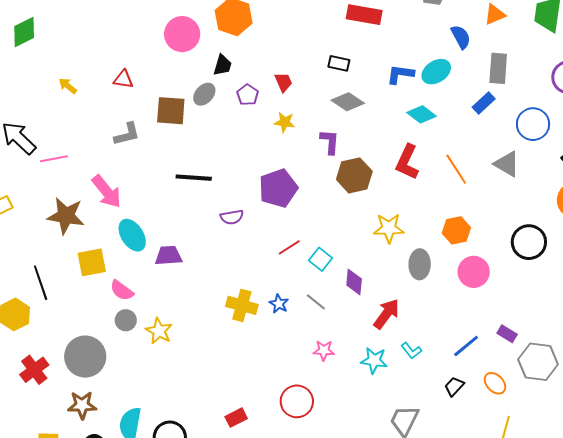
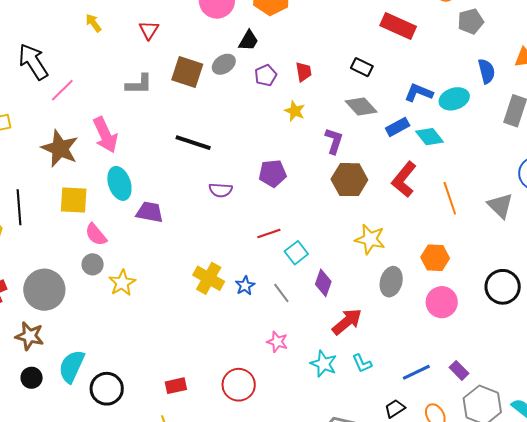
red triangle: (123, 79) -> (149, 30), turned 40
blue rectangle: (484, 103) -> (398, 127), moved
pink line: (54, 159) -> (62, 90), turned -48
purple pentagon: (278, 188) -> (273, 173), size x0.7

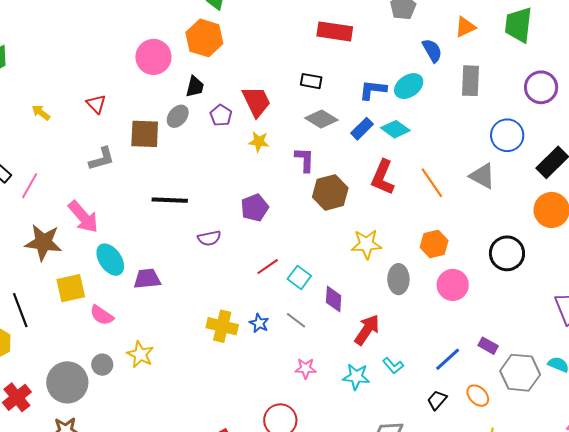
red trapezoid: (304, 72) -> (256, 102), size x1.6
gray circle: (93, 264) -> (102, 365), moved

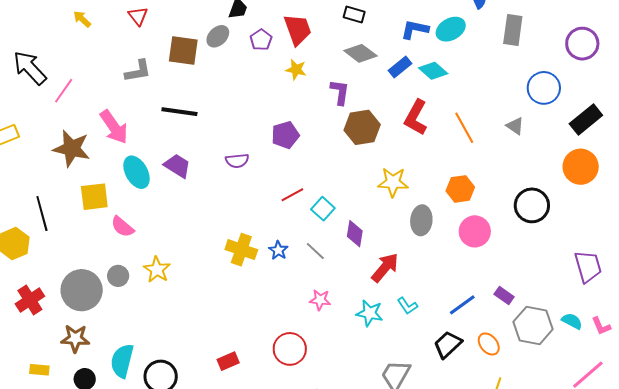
gray triangle: (482, 176) -> (515, 126), size x0.7
black line: (170, 200) -> (179, 112), moved
purple trapezoid: (147, 279) -> (177, 166), moved, turned 32
black trapezoid: (437, 400) -> (448, 344), size x1.4

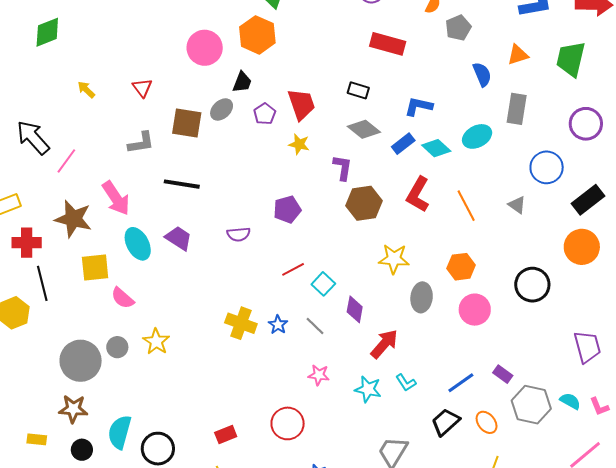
cyan ellipse: (451, 29) -> (477, 136), moved
red cross: (30, 300) -> (27, 243), moved, turned 32

